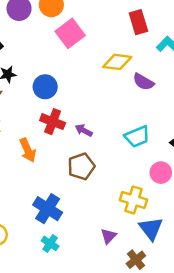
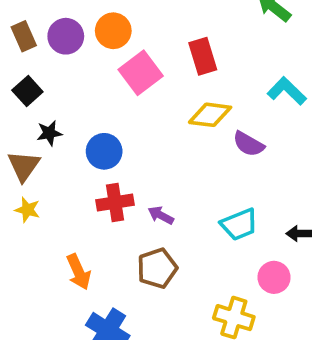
red rectangle: (138, 22) -> (203, 56), moved
red cross: (53, 122) -> (115, 202), turned -30
orange arrow: (28, 150) -> (79, 272), moved

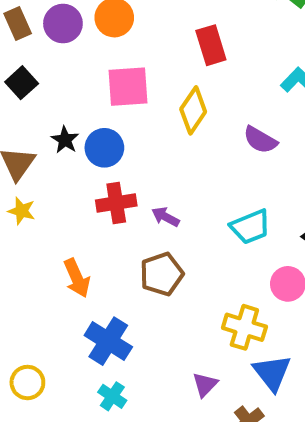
pink square: (141, 73) -> (128, 87), moved, turned 33
yellow diamond: (210, 115) -> (193, 110), moved, turned -63
black star: (49, 133) -> (65, 140), moved, turned -30

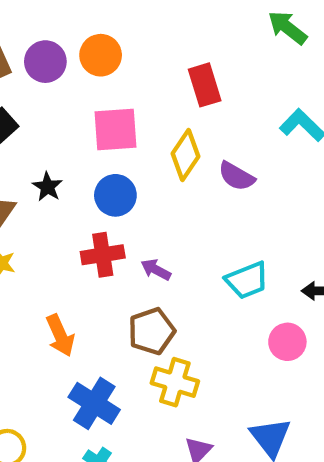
purple semicircle: (260, 140) -> (236, 176), moved
blue circle: (104, 148) -> (115, 195), moved
yellow cross: (244, 327) -> (175, 382), moved

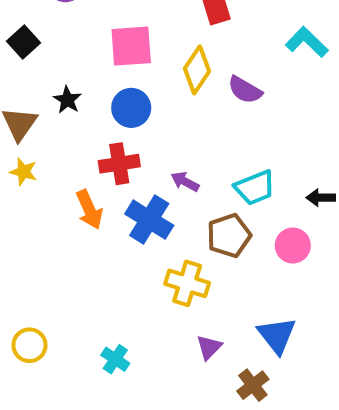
purple arrow: (156, 270) -> (185, 182), moved
brown pentagon: (152, 331) -> (229, 236), moved
orange arrow: (60, 335) -> (89, 210), moved
blue cross: (94, 403) -> (149, 220), moved

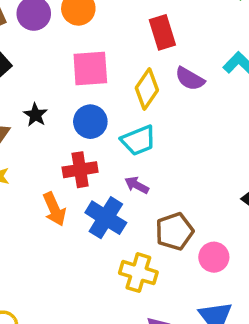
purple semicircle: (245, 90) -> (190, 79), moved
cyan trapezoid: (255, 188) -> (138, 140), moved
pink circle: (293, 245) -> (214, 257), moved

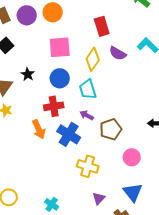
cyan trapezoid: (138, 140) -> (88, 89), turned 95
brown pentagon: (174, 231) -> (111, 129), moved

